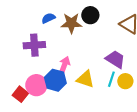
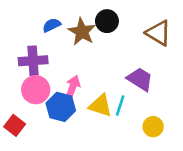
brown star: (71, 23) -> (82, 32), turned 30
cyan line: (111, 79) -> (120, 106), moved
yellow circle: (125, 81) -> (153, 127), moved
pink circle: (36, 85) -> (36, 90), moved

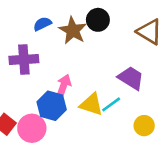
pink circle: (36, 90) -> (32, 128), moved
cyan line: (120, 106) -> (111, 104), turned 36

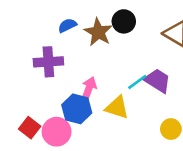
cyan line: (111, 104) -> (137, 82), moved

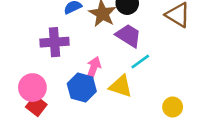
purple trapezoid: (157, 81) -> (128, 36), moved
pink circle: (57, 132) -> (32, 88), moved

